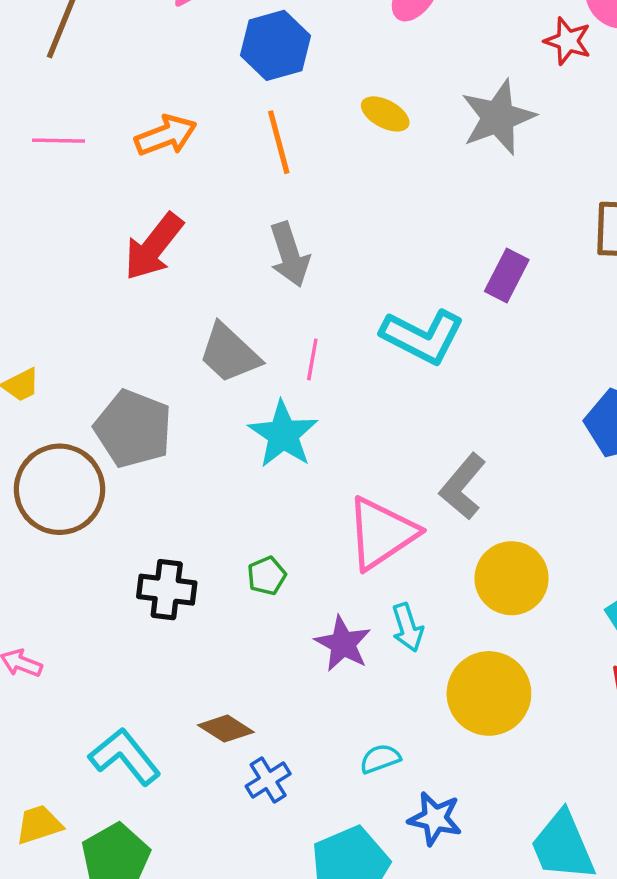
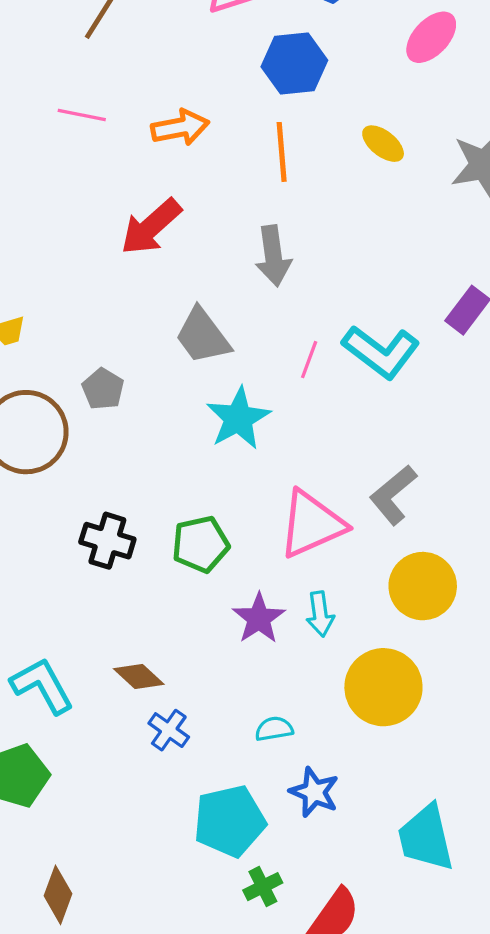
pink line: (312, 359) -> (309, 360), moved
gray pentagon: (133, 429) -> (103, 389), size x0.6
green pentagon: (267, 576) -> (200, 544), size x1.6
blue cross: (268, 780) -> (169, 730), turned -33

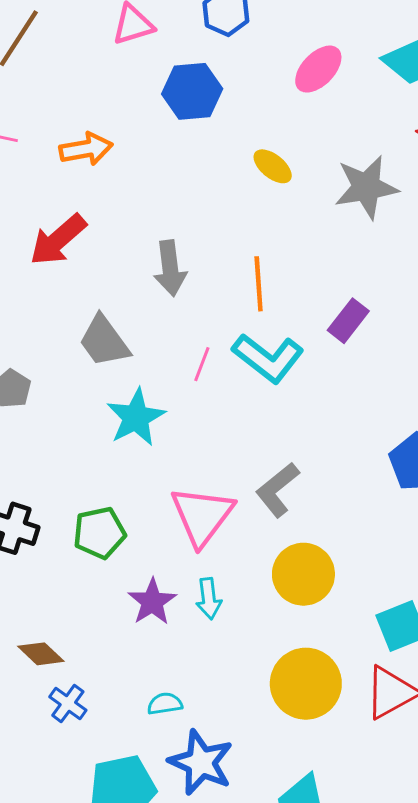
orange line: (282, 152) -> (259, 284), moved
pink triangle: (312, 524) -> (202, 516), turned -30
yellow circle: (383, 687) -> (306, 684), moved
blue star: (314, 792) -> (201, 762), size x1.4

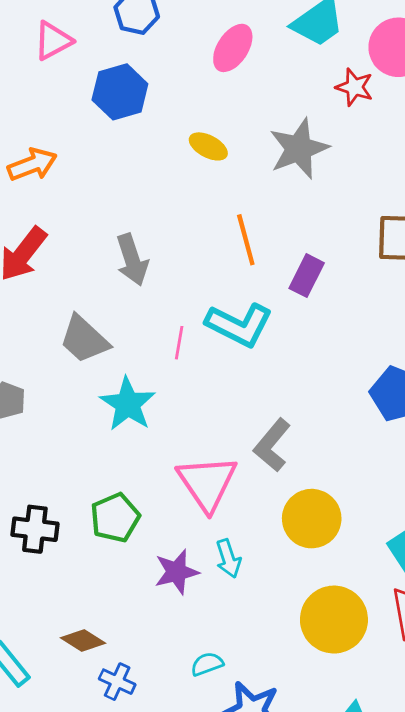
orange line: (259, 284) -> (246, 240), moved
purple star: (152, 602) -> (177, 572), turned 30

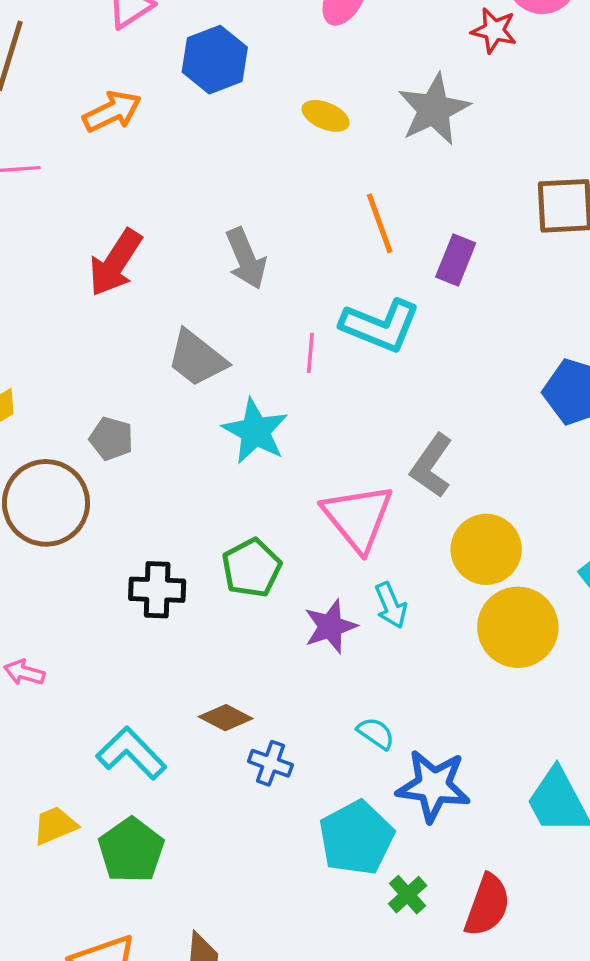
orange arrow: (32, 165) -> (112, 111), moved
yellow circle: (334, 620) -> (518, 627), moved
cyan semicircle: (207, 664) -> (376, 733), turned 60

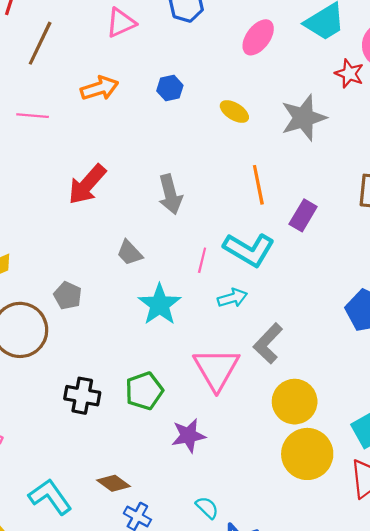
blue hexagon: (215, 60) -> (170, 88), moved, size x0.6
gray trapezoid: (197, 358) -> (130, 253), size x0.7
cyan arrow: (391, 605) -> (232, 298), moved, turned -92

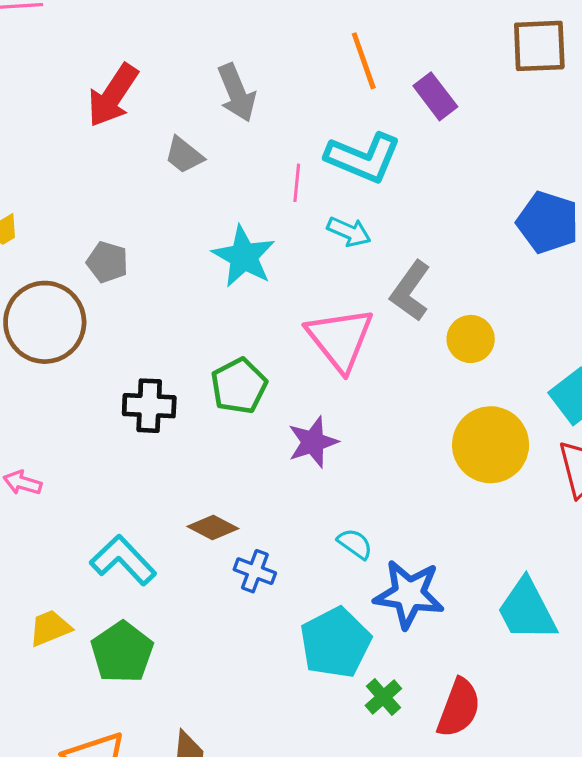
purple rectangle: (303, 215) -> (435, 96), turned -60
gray trapezoid: (130, 253) -> (184, 155), moved
cyan arrow: (232, 298) -> (349, 232), turned 48
yellow circle: (295, 402) -> (471, 339), moved, size x0.7

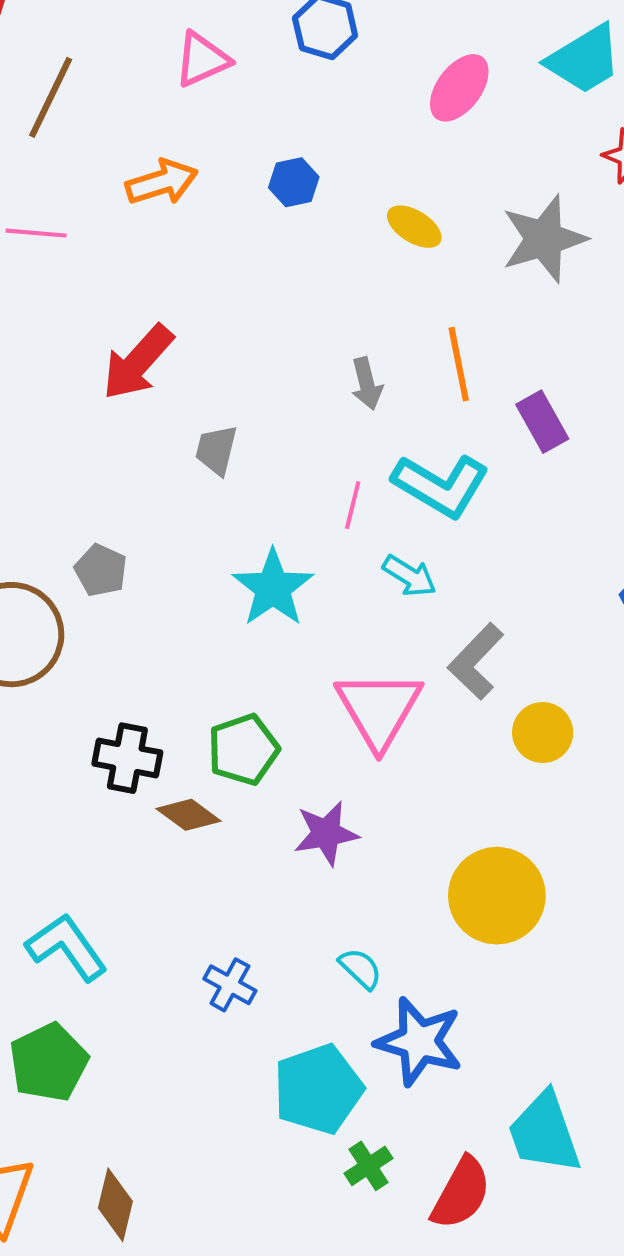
gray arrow: (237, 93) -> (367, 384), moved, size x0.7
gray trapezoid: (184, 155) -> (216, 450), turned 57
yellow circle: (491, 445) -> (497, 896), moved
brown diamond: (213, 527) -> (189, 815), moved
cyan trapezoid: (527, 610) -> (544, 1133), moved

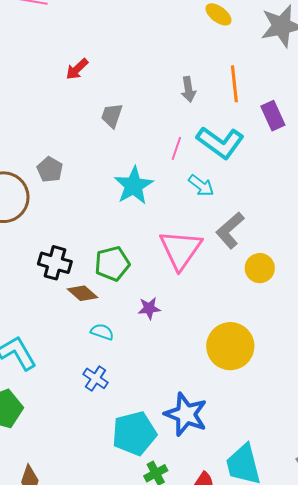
red arrow: (138, 362) -> (77, 69), size x0.6
purple star: (326, 833) -> (149, 308), size x0.7
cyan semicircle: (360, 969) -> (102, 332), moved, turned -30

